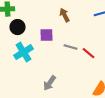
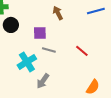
gray line: (70, 47) -> (49, 50), moved
cyan cross: (24, 52) -> (27, 62), moved

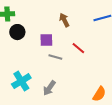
red line: (82, 51) -> (78, 48), moved
cyan cross: (27, 62) -> (21, 81), moved

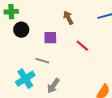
gray line: (55, 57) -> (42, 61), moved

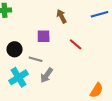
black circle: (21, 30) -> (15, 49), moved
gray arrow: (53, 86) -> (47, 75), moved

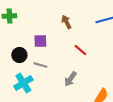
purple square: (44, 36) -> (40, 41), moved
gray arrow: (47, 75) -> (70, 79), moved

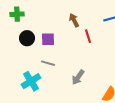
red line: (80, 50) -> (88, 36), moved, turned 32
black circle: (19, 55) -> (27, 38), moved

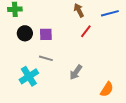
brown arrow: (74, 20) -> (79, 10), moved
red line: (88, 36) -> (86, 31), turned 56

